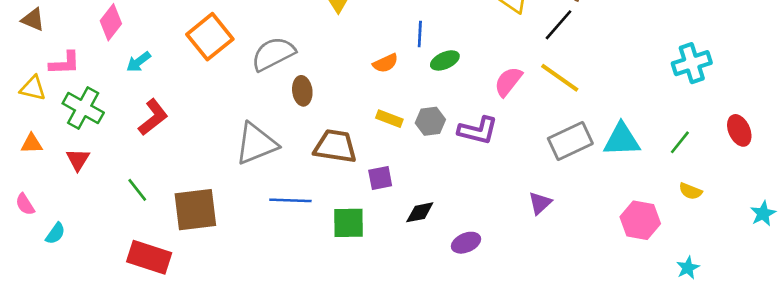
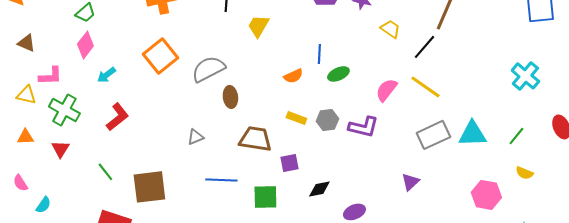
cyan cross: (692, 63) -> (525, 76), turned -32
gray triangle: (256, 144) -> (195, 137), size x0.5

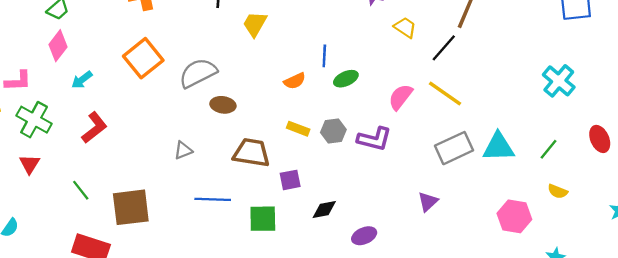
brown ellipse: (230, 97) -> (223, 105), turned -75

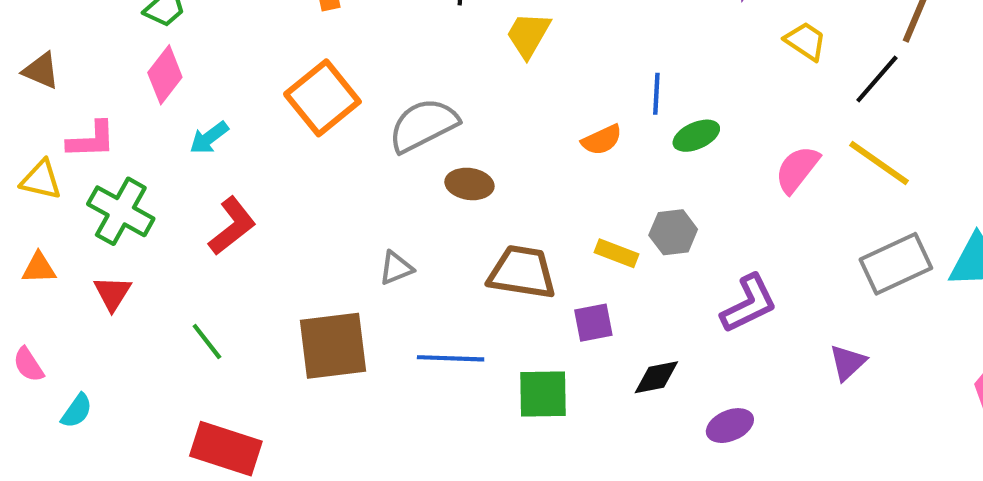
yellow rectangle: (298, 129) -> (616, 253), moved
purple L-shape: (374, 139) -> (749, 304), moved, turned -40
brown square: (131, 207) -> (333, 346), moved

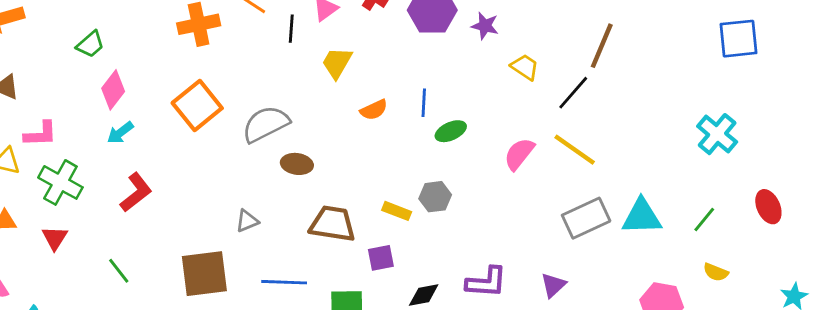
pink diamond: (165, 75) -> (113, 90), moved
orange semicircle: (602, 140) -> (374, 110), moved
purple L-shape: (749, 304) -> (486, 282), moved, turned 30

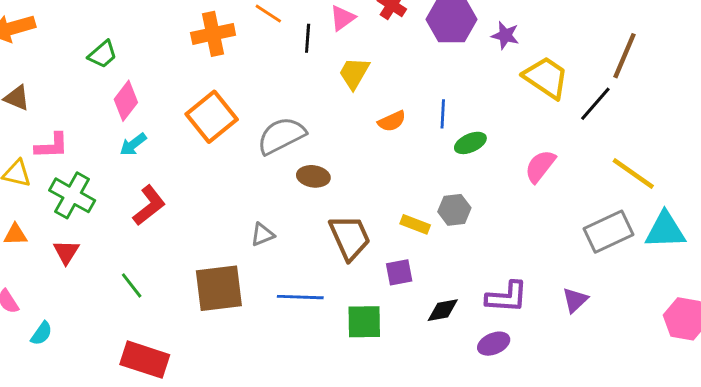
yellow trapezoid: (525, 67) -> (546, 78), size x1.6
yellow line: (575, 150) -> (633, 173), moved
brown trapezoid: (333, 224) -> (350, 237), turned 57

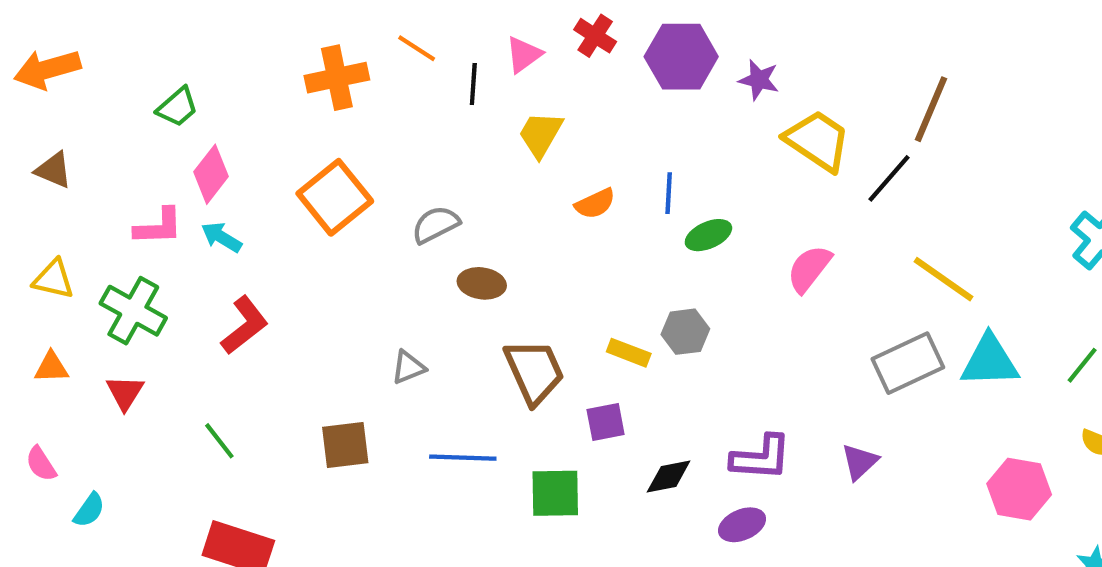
gray semicircle: (281, 136) -> (436, 225), size x0.7
cyan arrow: (133, 144) -> (221, 237), turned 68
pink L-shape: (52, 146) -> (158, 227), moved
brown square: (219, 288) -> (345, 445), size x0.7

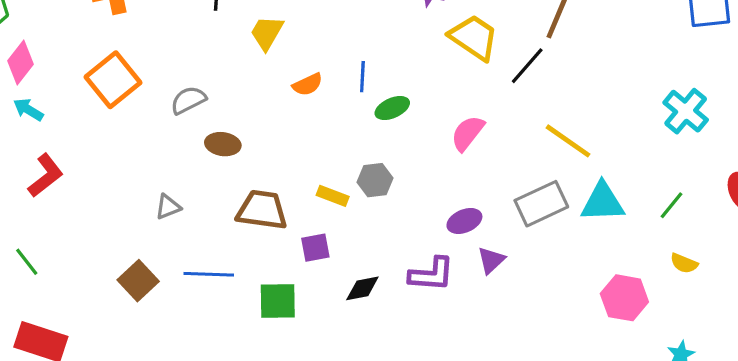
brown trapezoid: (534, 372) -> (262, 210), turned -58
brown square: (345, 445) -> (138, 281), moved, turned -36
purple triangle: (860, 462) -> (491, 260), moved
purple ellipse: (742, 525) -> (464, 221), moved

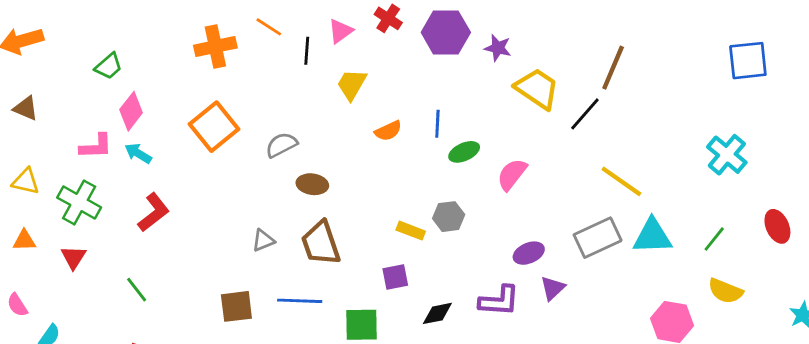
pink semicircle: (468, 133) -> (512, 174), moved
brown trapezoid: (262, 210) -> (321, 243), moved, turned -117
yellow semicircle: (684, 263) -> (725, 291), size x1.4
brown square: (138, 281) -> (236, 306), turned 36

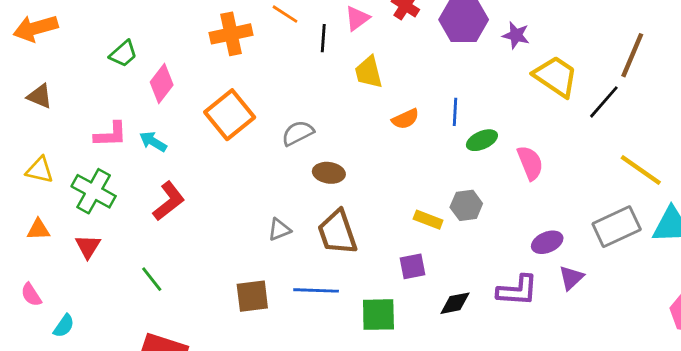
yellow trapezoid: (352, 84) -> (369, 72), turned -44
pink diamond: (131, 111) -> (162, 83), moved
pink semicircle: (512, 174) -> (530, 163), turned 120

